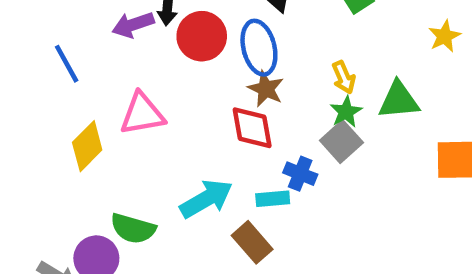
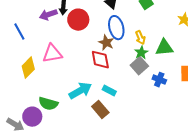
blue ellipse: (259, 48) -> (116, 28), moved
blue cross: (300, 174) -> (159, 80), moved
cyan rectangle: (273, 199) -> (109, 91), turned 32

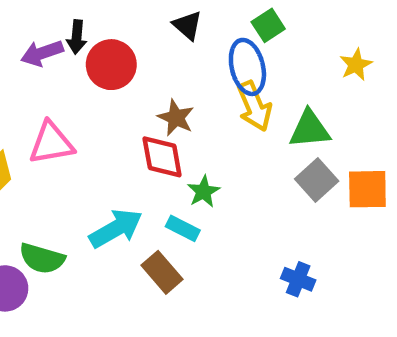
blue ellipse: (116, 28) -> (247, 67), moved
yellow arrow: (140, 38) -> (254, 106), size x1.5
green star: (141, 53) -> (204, 192), moved
gray square: (139, 66) -> (317, 180), moved
blue cross: (159, 80) -> (298, 279), moved

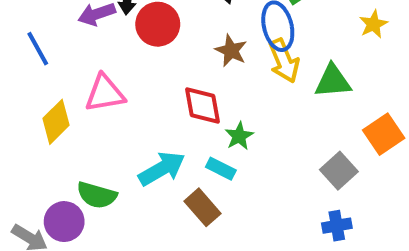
brown star: (176, 118) -> (231, 51), moved
gray square: (317, 180) -> (339, 171), moved
orange square: (367, 189) -> (384, 134), turned -33
blue cross: (298, 279) -> (337, 226), moved, turned -32

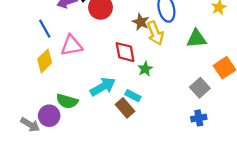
blue line: (38, 49) -> (45, 29), moved
yellow arrow: (284, 61) -> (155, 33), moved
cyan rectangle: (221, 169) -> (133, 96), moved

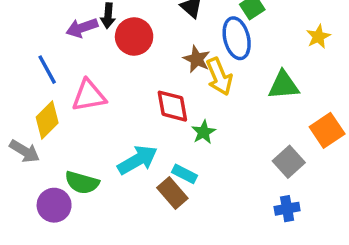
gray arrow: (30, 125) -> (25, 151), moved

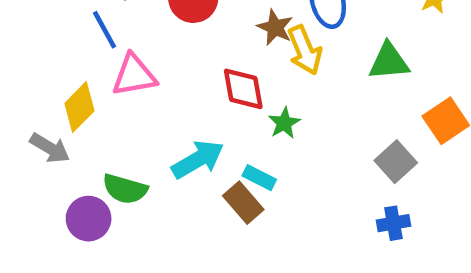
blue line: (47, 70) -> (104, 30), moved

